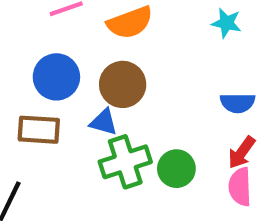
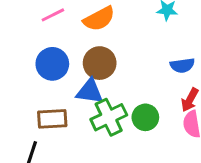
blue triangle: (104, 122) -> (90, 91), size x1.4
brown rectangle: (39, 130) -> (52, 119), moved

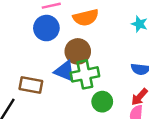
blue circle: (52, 64) -> (46, 28), moved
green cross: (109, 117) -> (85, 74), moved

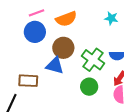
green cross: (85, 74) -> (93, 60), moved, turned -35

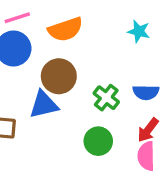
green cross: (93, 60) -> (106, 98), size x0.7
blue triangle: (55, 66) -> (44, 105), turned -30

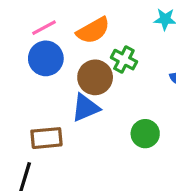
green cross: (106, 98) -> (124, 60), moved

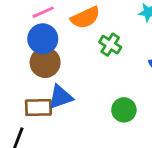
brown circle: (95, 77) -> (45, 63), moved
blue triangle: (85, 108) -> (60, 97), moved

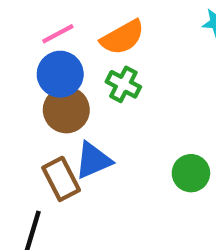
green cross: (110, 45) -> (123, 84), moved
brown rectangle: (38, 108) -> (61, 179), turned 68

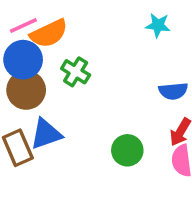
orange semicircle: (122, 37) -> (49, 33), moved

